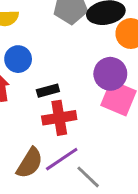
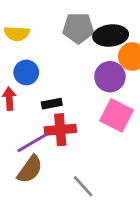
purple circle: (110, 74) -> (110, 77), moved
purple line: (62, 159) -> (33, 142), moved

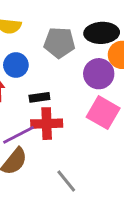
gray pentagon: (78, 28) -> (59, 43), moved

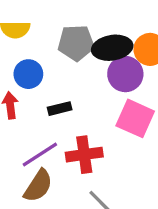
black ellipse: (102, 33) -> (112, 48), moved
red cross: (47, 124) -> (84, 155), moved

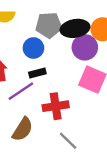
blue circle: (28, 74) -> (33, 48), moved
purple line: (40, 155) -> (21, 91), moved

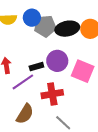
purple circle: (85, 47) -> (57, 61), moved
blue circle: (33, 48) -> (32, 18), moved

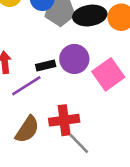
pink square: (83, 71) -> (108, 74), turned 30
red cross: (52, 94) -> (64, 120), moved

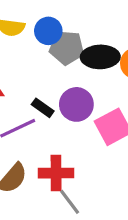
black rectangle: (46, 65) -> (43, 108), turned 42

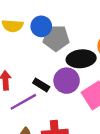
black ellipse: (100, 57) -> (81, 59), moved

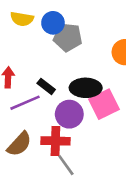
black ellipse: (81, 59) -> (86, 88), moved
purple circle: (67, 81) -> (69, 114), moved

